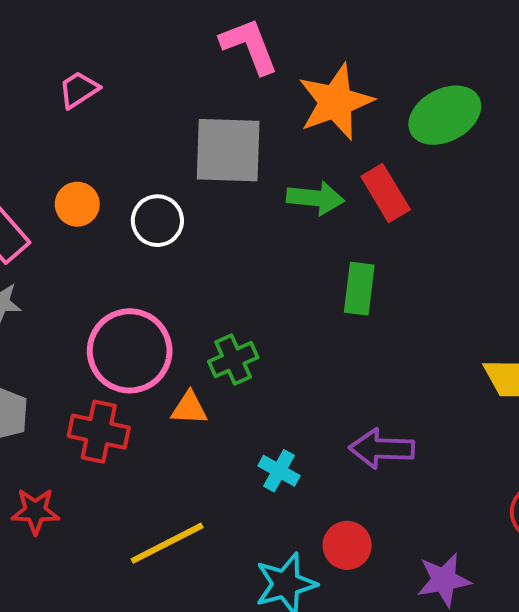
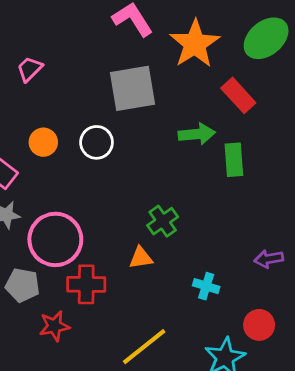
green arrow: (315, 198) -> (197, 134), moved
pink circle: (130, 351) -> (55, 239), moved
purple arrow: (382, 449) -> (269, 259), size x0.7
red star: (35, 511) -> (54, 326), moved

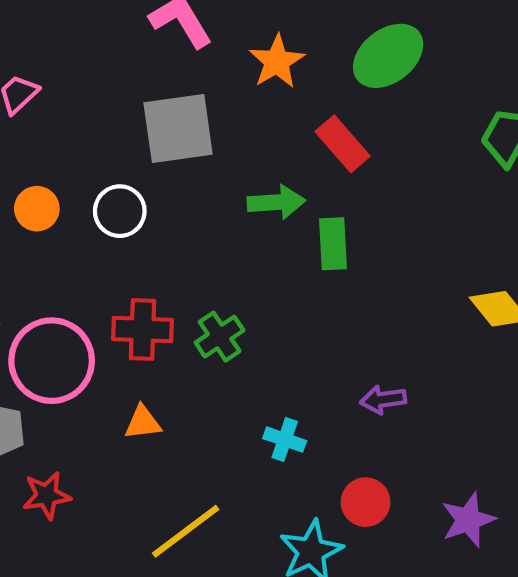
orange star: (195, 44) -> (277, 62), size x0.7
orange triangle: (141, 258) -> (143, 423), moved
red cross: (86, 284) -> (143, 329), moved

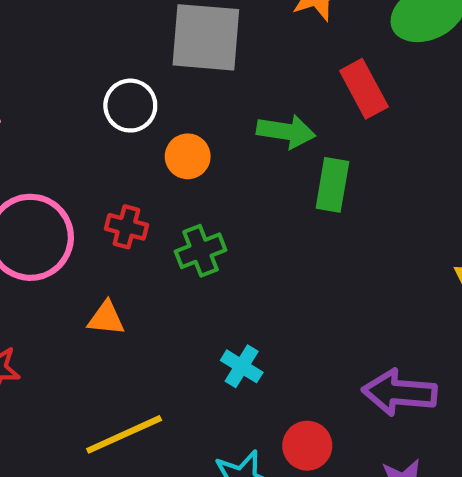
orange circle: (37, 209) -> (188, 156), moved
red cross: (143, 329) -> (126, 227), size x0.7
purple arrow: (383, 400) -> (399, 393), moved, size x1.6

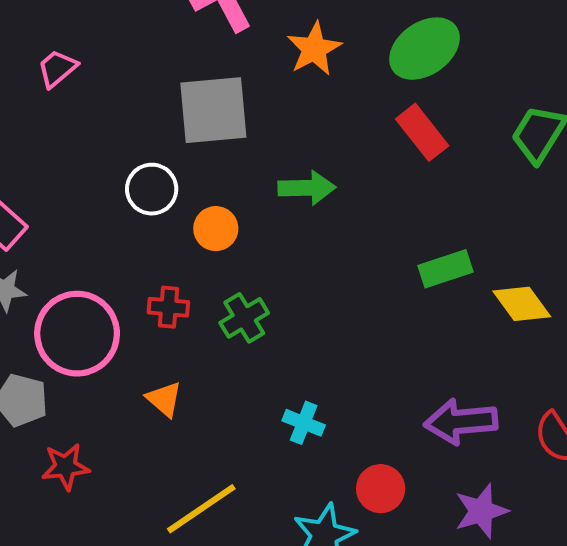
red rectangle: (364, 89) -> (422, 132), moved
green rectangle: (332, 185) -> (445, 269), moved, turned 72
orange triangle: (106, 318) -> (164, 399), turned 45

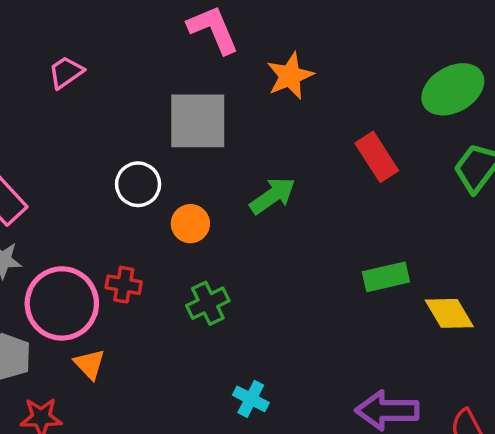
green ellipse: (424, 49) -> (453, 89), moved
green arrow: (307, 188) -> (273, 196), turned -39
red cross: (168, 307) -> (124, 285), moved
orange triangle: (164, 399) -> (90, 364), moved

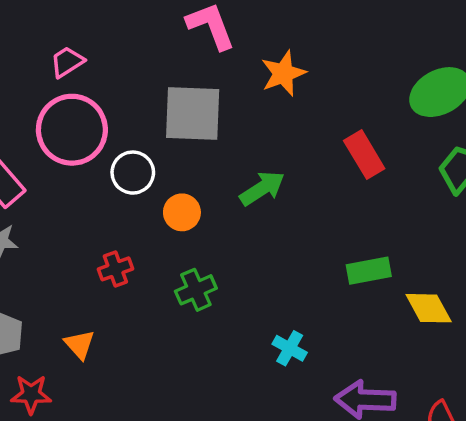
red cross: (124, 285) -> (115, 269), turned -32
pink circle: (62, 303) -> (72, 130), moved
cyan cross: (251, 399) -> (290, 348), moved

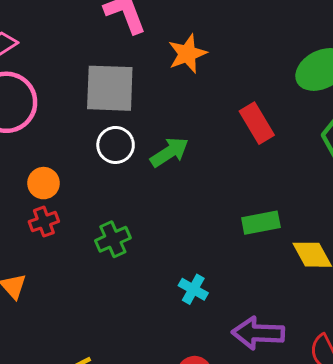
white circle: (133, 173) -> (116, 145), moved
orange circle: (182, 212) -> (44, 183), moved

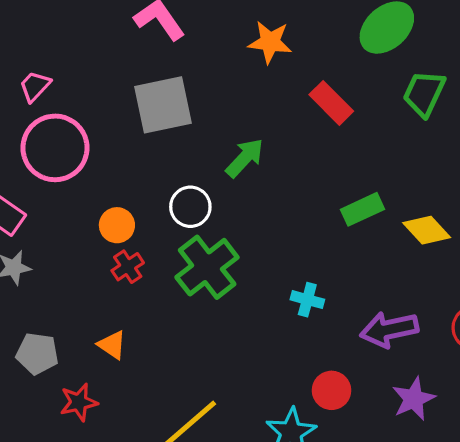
orange star: (187, 54) -> (270, 42), moved, turned -30
white circle: (116, 145) -> (190, 207), moved
green cross: (113, 239) -> (207, 267), size x1.6

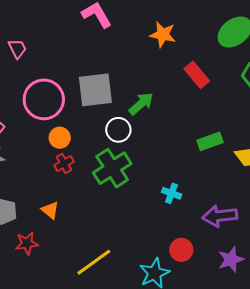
pink trapezoid: (35, 86) -> (17, 49), turned 105
gray square: (163, 105) -> (95, 90), moved
pink circle: (55, 148) -> (44, 99), moved
white circle: (190, 207) -> (118, 130), moved

